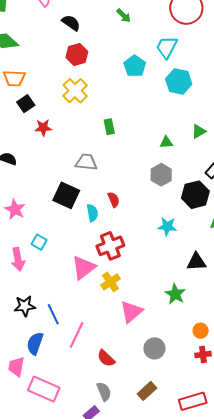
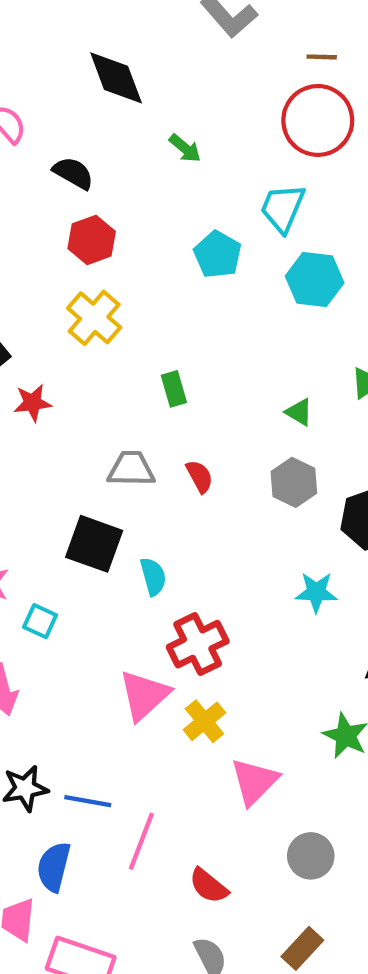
green triangle: (166, 142) -> (299, 412), turned 40
red semicircle: (114, 200) -> (200, 476), moved
cyan square: (39, 242) -> (40, 621), moved
blue line: (53, 314) -> (88, 801), turned -50

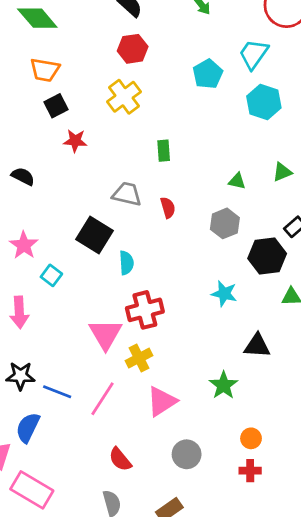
green triangle: (299, 412) -> (237, 181), turned -30
pink triangle: (144, 695) -> (106, 334), turned -30
pink line: (141, 841) -> (103, 399), moved

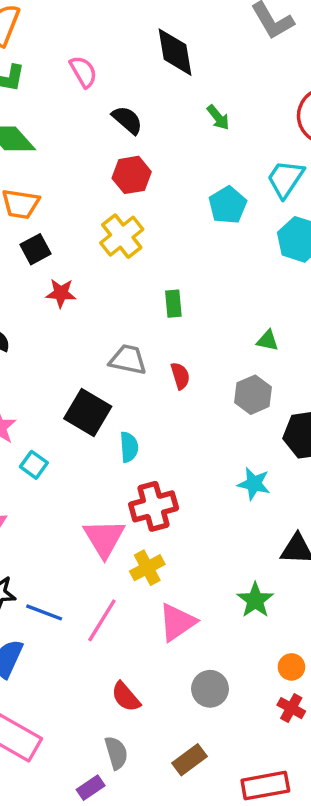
red cross: (250, 471) -> (291, 708), turned 30

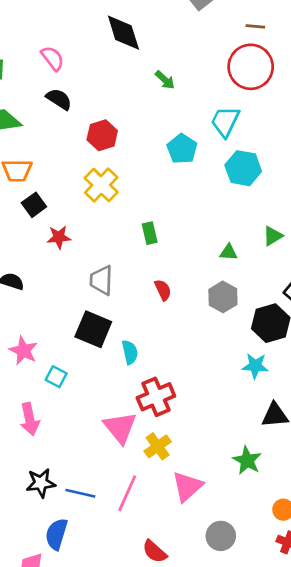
black semicircle: (127, 120) -> (59, 99), moved
gray trapezoid: (128, 360) -> (101, 280), moved, turned -92
cyan star: (254, 484) -> (255, 366), moved

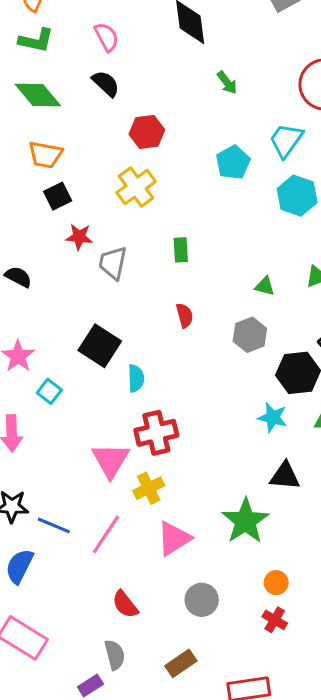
gray trapezoid: (101, 280) -> (113, 263), moved
green star: (247, 460) -> (245, 521), size x1.4

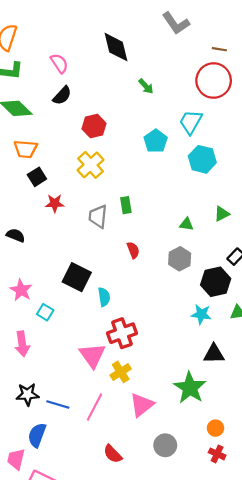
black semicircle: (106, 83) -> (62, 96), turned 96
gray trapezoid: (113, 263) -> (98, 216), moved

